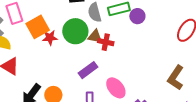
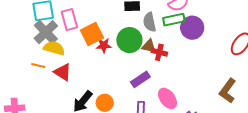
purple circle: (137, 16) -> (192, 28), size x1.5

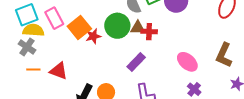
gray cross: (46, 32) -> (27, 47), moved, size x0.7
yellow semicircle: (54, 48) -> (33, 30), moved
pink ellipse: (167, 98) -> (187, 62), moved

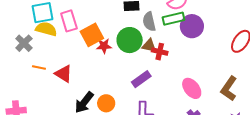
gray cross: (27, 47) -> (24, 43), moved

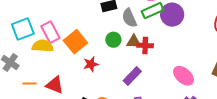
yellow semicircle: (46, 29) -> (43, 46), moved
green circle: (130, 40) -> (113, 40), size x0.6
red star: (104, 46) -> (91, 64), moved

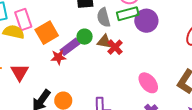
red cross: (145, 45) -> (115, 47), turned 35
purple rectangle: (132, 76) -> (70, 47), moved
red triangle: (55, 85) -> (20, 72), turned 30

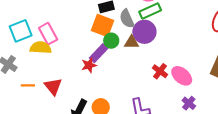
purple circle: (146, 21) -> (144, 32), moved
orange square: (47, 33) -> (102, 25), moved, turned -30
red cross: (115, 47) -> (160, 71), moved

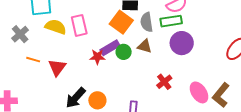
purple circle: (144, 32) -> (182, 43), moved
pink rectangle: (48, 34) -> (79, 25), moved
green circle: (111, 41) -> (124, 52), moved
pink ellipse: (182, 76) -> (199, 92), moved

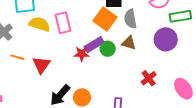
green rectangle: (171, 21) -> (180, 16), moved

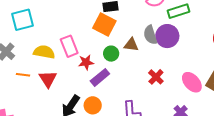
gray semicircle: (130, 19) -> (150, 35), moved
pink rectangle: (63, 23) -> (69, 46), moved
yellow semicircle: (40, 24) -> (44, 52), moved
purple rectangle: (94, 45) -> (100, 77), moved

